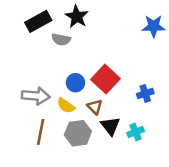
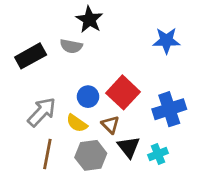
black rectangle: (38, 21) -> (31, 56), moved
blue star: (154, 26) -> (166, 41), moved
blue cross: (145, 94) -> (169, 109), size x1.6
gray arrow: (36, 96) -> (42, 112), turned -52

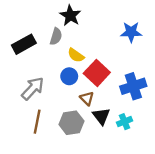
gray semicircle: (71, 46) -> (56, 36), turned -84
yellow semicircle: (77, 123) -> (76, 55), moved

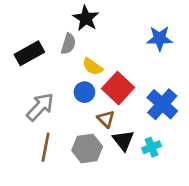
blue cross: (133, 86) -> (162, 104), turned -30

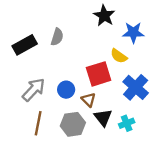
black star: (86, 18) -> (104, 16), moved
yellow semicircle: (92, 67) -> (119, 56), moved
red square: (118, 88) -> (99, 74), turned 30
blue circle: (84, 92) -> (66, 90), moved

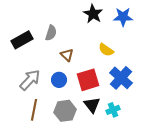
blue star: (133, 32) -> (123, 17), moved
red square: (99, 74) -> (88, 80), moved
brown triangle: (89, 100) -> (67, 55), moved

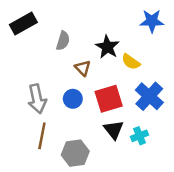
black star: (93, 14) -> (107, 47), moved
black rectangle: (22, 40) -> (23, 23), moved
gray arrow: (30, 80) -> (37, 99), turned 125
gray hexagon: (65, 111) -> (75, 153), moved

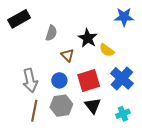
cyan cross: (139, 136) -> (123, 114), moved
gray hexagon: (75, 153) -> (61, 106), moved

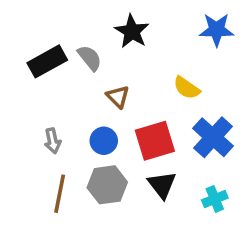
black rectangle: (19, 19) -> (47, 61), moved
gray semicircle: (51, 33) -> (90, 58), turned -56
black star: (88, 38) -> (132, 31), moved
gray arrow: (30, 80) -> (53, 141), size x0.6

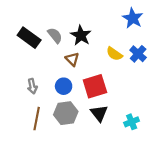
blue star: (217, 30) -> (133, 18), turned 30
black star: (132, 31) -> (81, 35), moved
black rectangle: (47, 61) -> (29, 38), turned 65
blue cross: (213, 137) -> (138, 54), moved, size x0.7

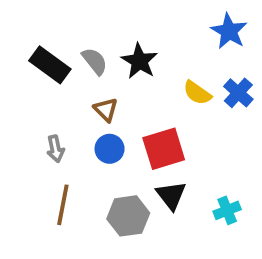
brown triangle: (72, 59) -> (106, 110), moved
gray hexagon: (66, 113) -> (128, 216), moved

